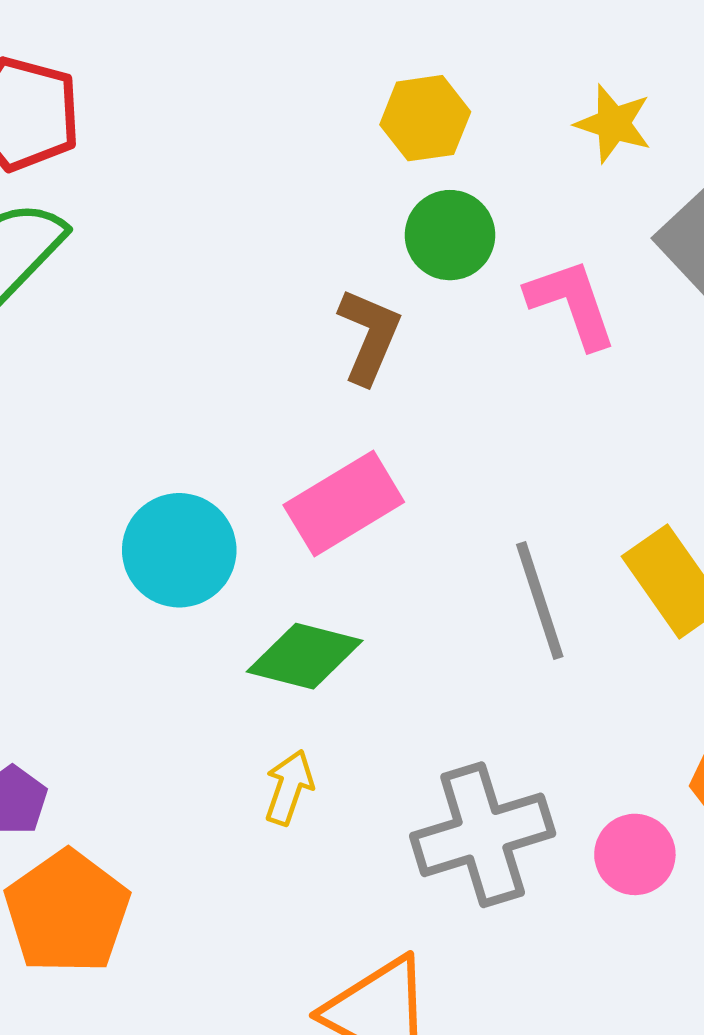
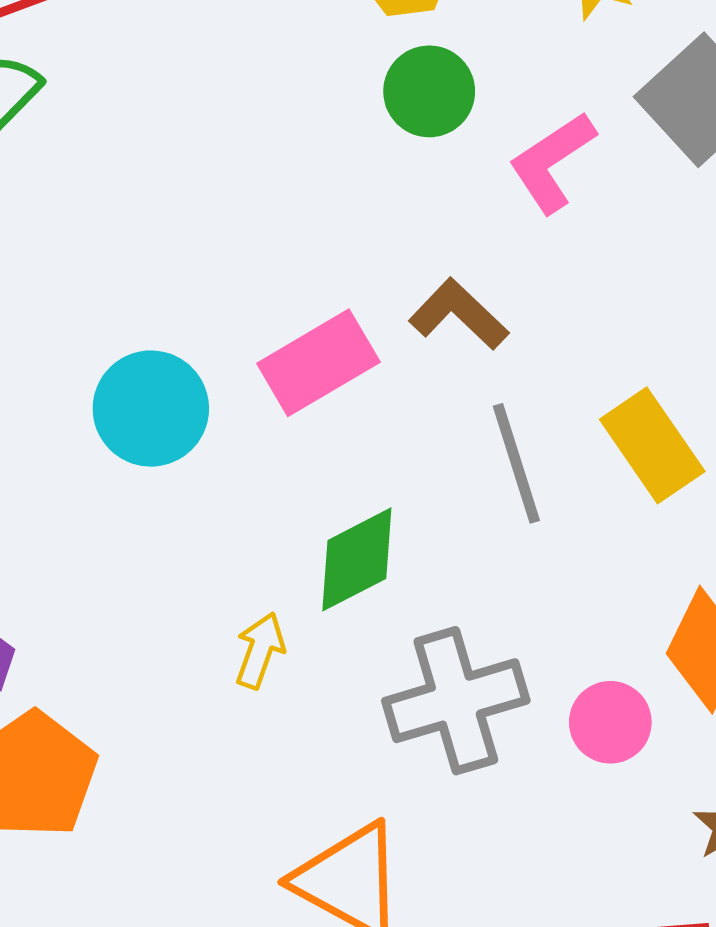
pink L-shape: (572, 303) -> (552, 162), turned -105
brown L-shape: (369, 336) -> (459, 314), moved, turned -70
green diamond: (305, 656) -> (357, 559), moved, turned -42

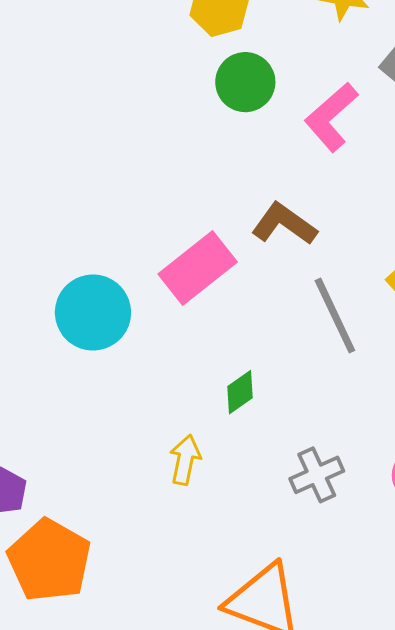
green diamond: (357, 559) -> (240, 392), size x0.6
gray cross: (456, 701) -> (317, 475), size x0.6

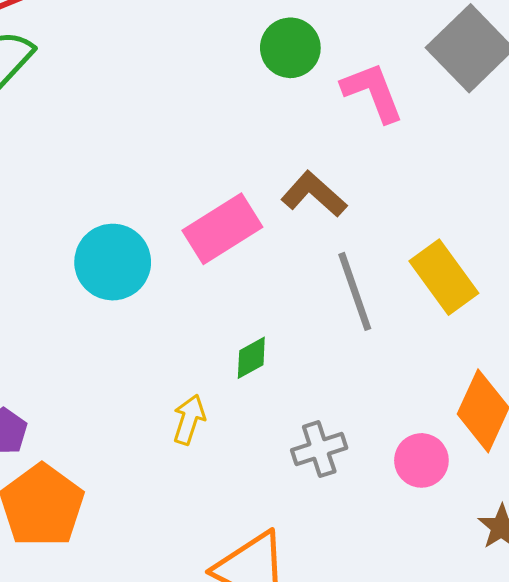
pink L-shape: (331, 117) -> (373, 92), turned 104

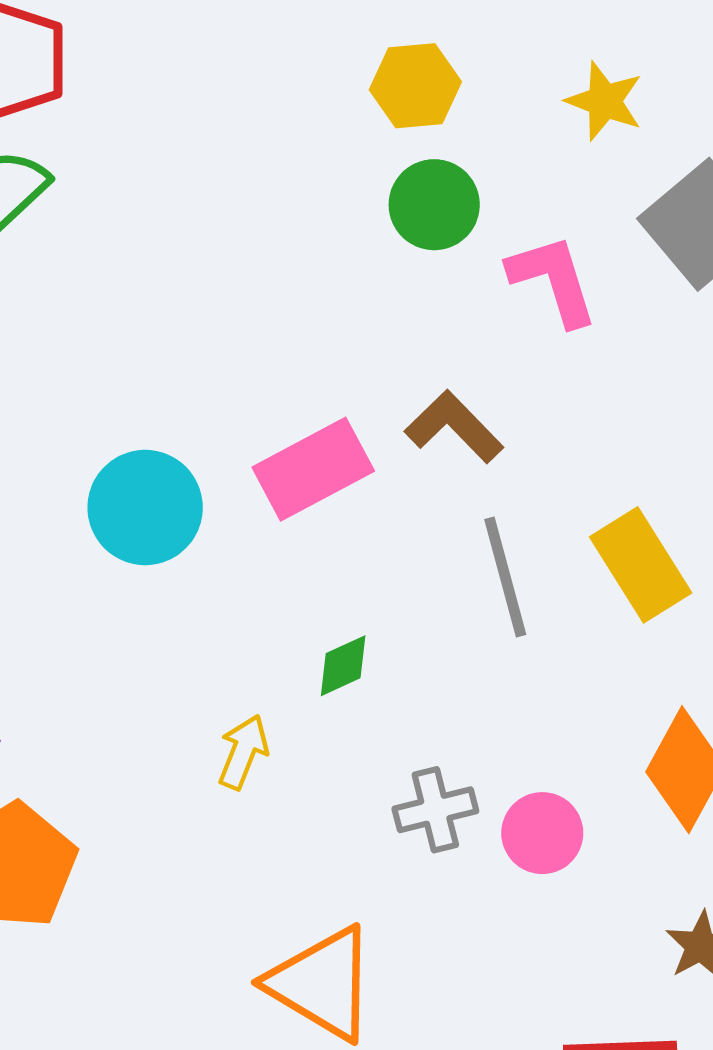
pink circle: (421, 460) -> (542, 833), moved

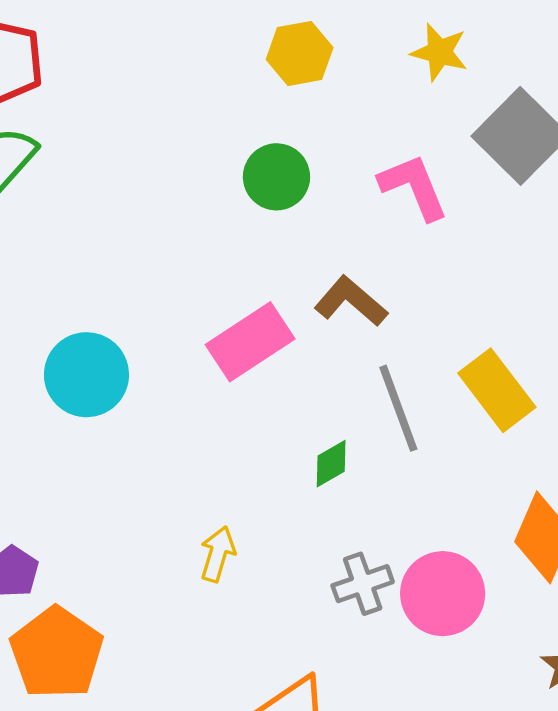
green circle: (434, 205) -> (276, 177), moved
cyan circle: (145, 508) -> (86, 375), moved
green diamond: (343, 666) -> (331, 464), moved
pink circle: (542, 833) -> (443, 594), size x1.4

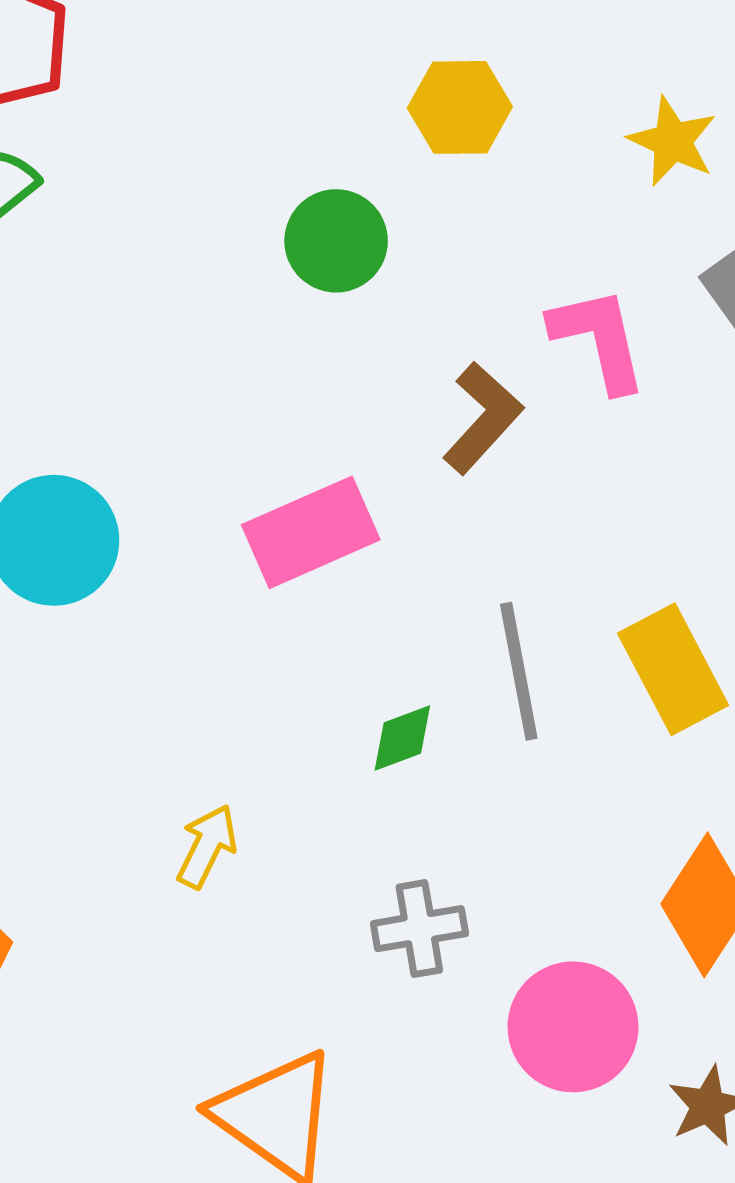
green circle: (276, 177) -> (336, 241), moved
brown L-shape: (351, 301) -> (483, 418), moved, turned 82
pink circle: (443, 594) -> (573, 1027), moved

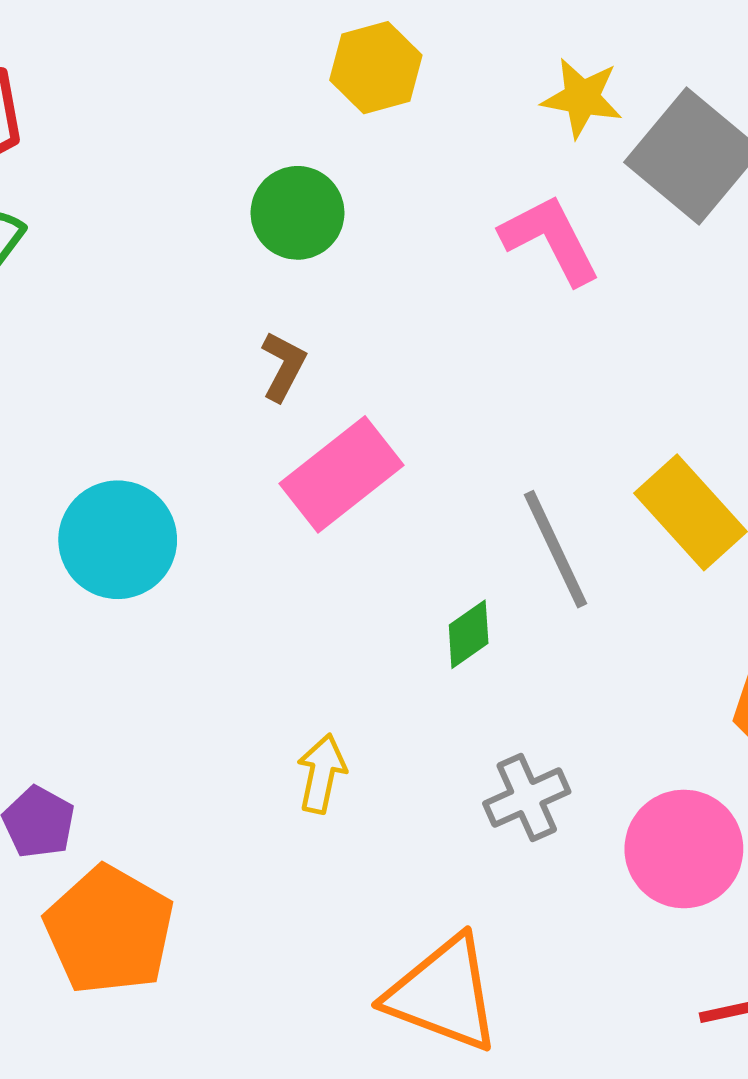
yellow star: (673, 141) -> (582, 98), moved
brown L-shape: (483, 418) -> (283, 366), moved, size x0.7

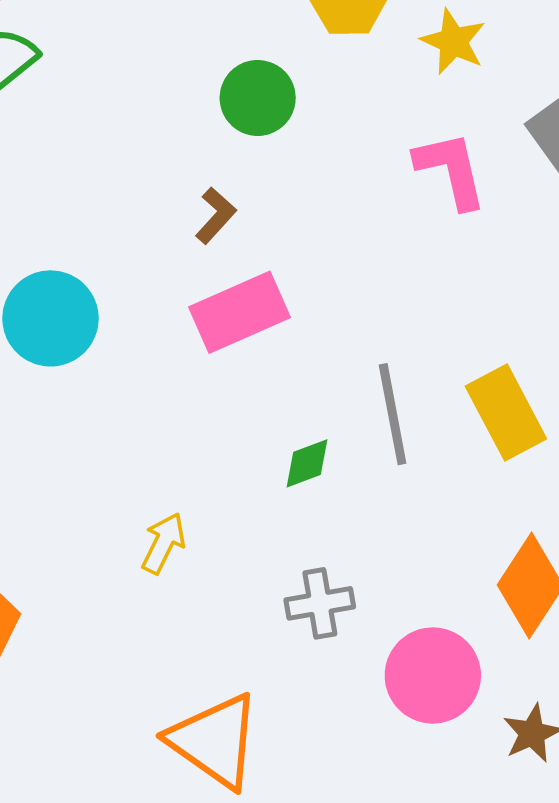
yellow star: (582, 98) -> (453, 42), moved

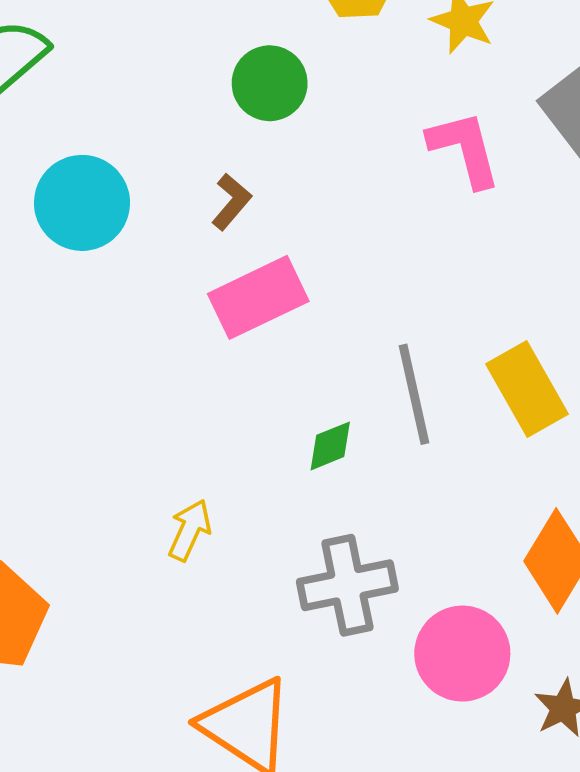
cyan circle: (50, 318) -> (82, 203), moved
gray cross: (320, 603) -> (347, 585), size x1.4

